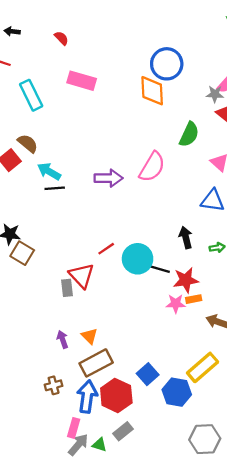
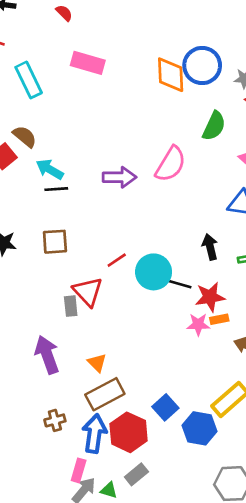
blue circle: (167, 64) -> (202, 65), moved
brown square: (22, 253) -> (55, 242), moved, turned -35
purple arrow: (63, 339) -> (47, 355), moved, size x1.8

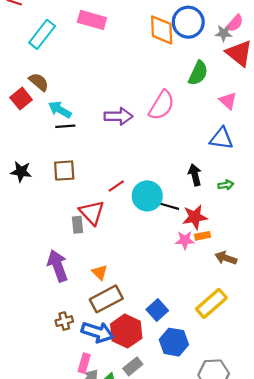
cyan rectangle: (29, 80) -> (42, 34), turned 64
blue hexagon: (200, 428) -> (174, 342), moved
blue arrow: (94, 434) -> (97, 332), turned 100

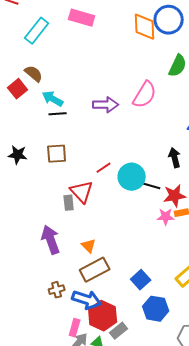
red hexagon: (126, 331) -> (103, 316), moved

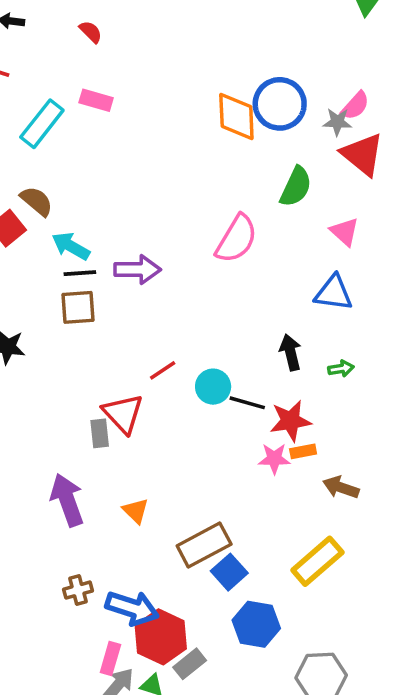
pink rectangle: (82, 18) -> (96, 100), moved, size x0.7
purple arrow: (106, 105) -> (137, 270), moved
brown square: (57, 154) -> (78, 307), moved
cyan circle: (132, 177) -> (213, 387), size x0.7
brown rectangle: (95, 270) -> (204, 545), moved

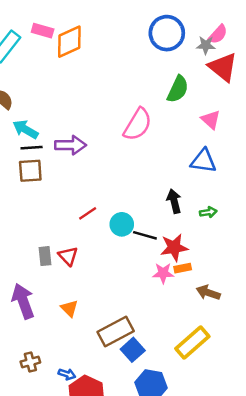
orange diamond: (236, 116) -> (69, 42), moved, turned 68
red triangle: (123, 414) -> (68, 256), moved, size x0.7
blue arrow: (132, 608) -> (67, 374), size x0.5

